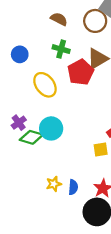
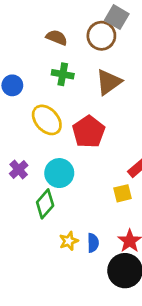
red pentagon: (81, 72) -> (89, 132), moved
green diamond: (31, 137) -> (45, 204), moved, turned -60

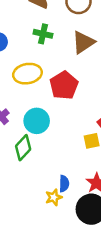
yellow ellipse: (47, 120) -> (27, 74), turned -60
yellow star: (69, 241) -> (54, 197), moved

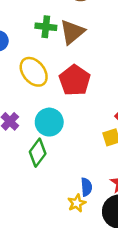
brown triangle: (83, 42) -> (72, 32), moved
yellow ellipse: (27, 74) -> (34, 72), turned 68

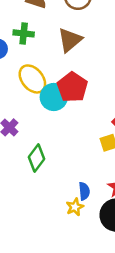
green cross: (46, 27) -> (24, 33), moved
cyan circle: (49, 122) -> (54, 97), moved

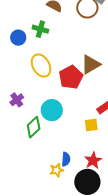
brown triangle: (70, 40) -> (91, 64), moved
cyan circle: (54, 97) -> (52, 110), moved

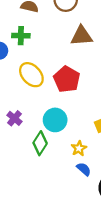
brown triangle: (91, 64) -> (81, 36), moved, turned 40
blue semicircle: (66, 159) -> (84, 169), turned -40
yellow star: (57, 170) -> (79, 148), moved

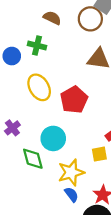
green diamond: (40, 143) -> (33, 159), turned -60
yellow star: (79, 148) -> (71, 172), size x1.6

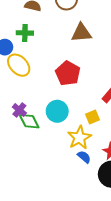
yellow ellipse: (39, 87) -> (19, 65), moved
yellow square: (99, 154) -> (92, 117), moved
green diamond: (33, 159) -> (29, 121), moved

